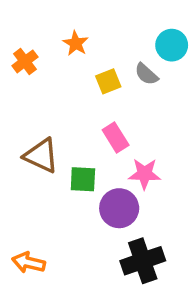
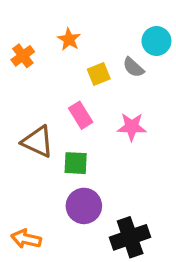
pink rectangle: (116, 138) -> (81, 115), moved
pink star: (145, 174) -> (132, 127), moved
purple circle: (119, 208) -> (84, 206), moved

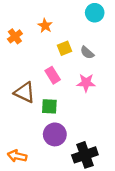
cyan circle: (156, 41) -> (95, 13), moved
gray semicircle: (133, 67) -> (87, 53), moved

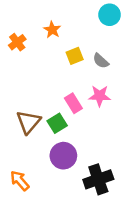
pink rectangle: (53, 75) -> (73, 103), moved
brown triangle: (25, 92) -> (28, 122), moved, turned 45
green square: (49, 106) -> (57, 123), turned -35
orange arrow: (17, 156) -> (20, 181), turned 36

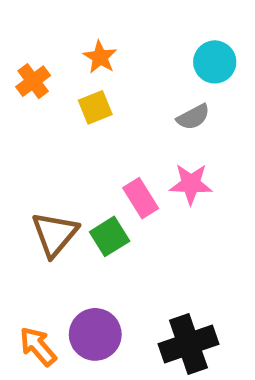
cyan circle: (110, 15) -> (215, 62), moved
yellow square: (75, 56) -> (95, 107), moved
gray semicircle: (101, 61) -> (193, 117), turned -70
purple circle: (63, 156) -> (95, 334), moved

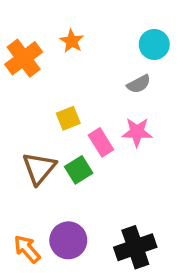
orange cross: (33, 81) -> (24, 58), size x1.5
yellow square: (95, 107) -> (68, 118), moved

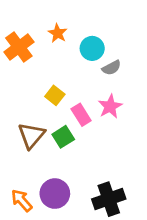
cyan circle: (154, 44) -> (92, 48), moved
yellow square: (68, 118) -> (55, 95), turned -30
pink star: (137, 132) -> (110, 106), turned -30

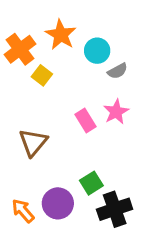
orange star: (58, 33) -> (61, 35), size x1.5
yellow square: (55, 95) -> (42, 75), moved
green square: (63, 137) -> (91, 183), moved

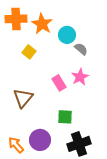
orange cross: (20, 49) -> (16, 19), moved, turned 35
gray semicircle: (117, 71) -> (81, 49), turned -112
green square: (91, 183) -> (65, 117), moved, turned 35

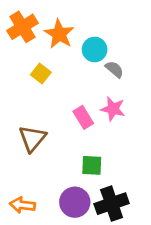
orange cross: (16, 19) -> (22, 27), turned -30
pink star: (80, 77) -> (113, 109), turned -30
purple circle: (40, 140) -> (75, 202), moved
orange arrow: (16, 145) -> (22, 205), turned -42

